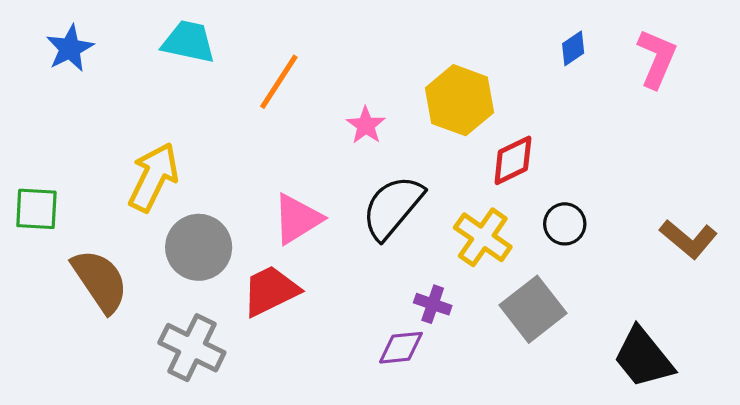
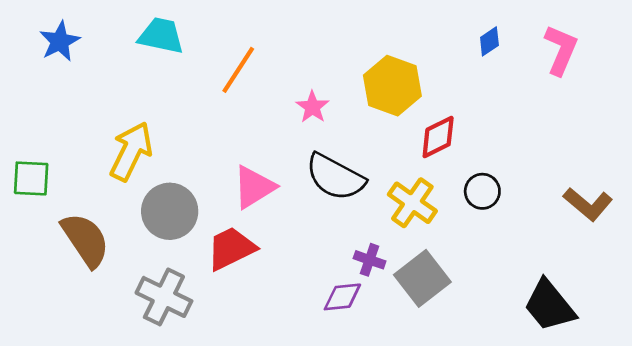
black semicircle: (393, 207) -> (335, 177), turned -102
gray square: (533, 309) -> (422, 278), moved

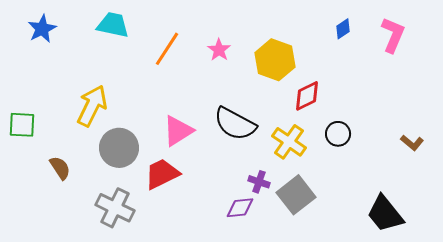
pink star: (312, 107) -> (219, 50), moved
brown L-shape: (588, 204) -> (412, 143), size x0.7
brown semicircle: (85, 240) -> (60, 168), size x0.6

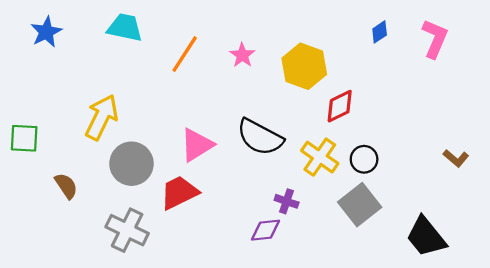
black circle: (338, 134) -> (364, 159), moved
gray square: (296, 195) -> (360, 205), moved

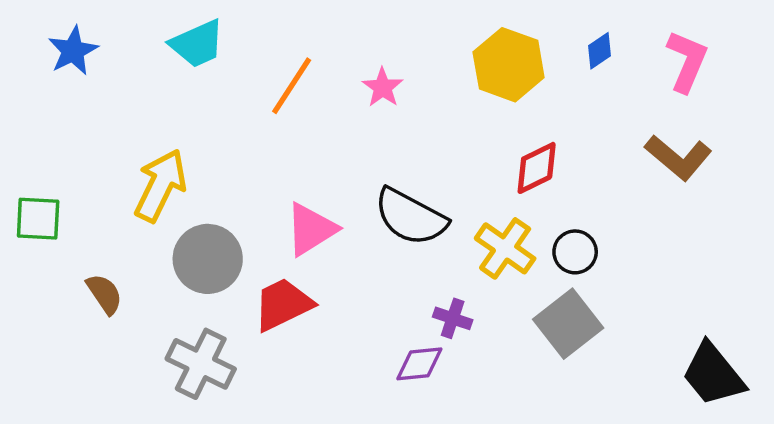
cyan trapezoid: (125, 27) -> (197, 44), turned 144
yellow hexagon: (304, 66) -> (509, 65), moved
brown L-shape: (456, 158) -> (678, 157), moved, size x1.6
black trapezoid: (426, 237) -> (713, 374), moved

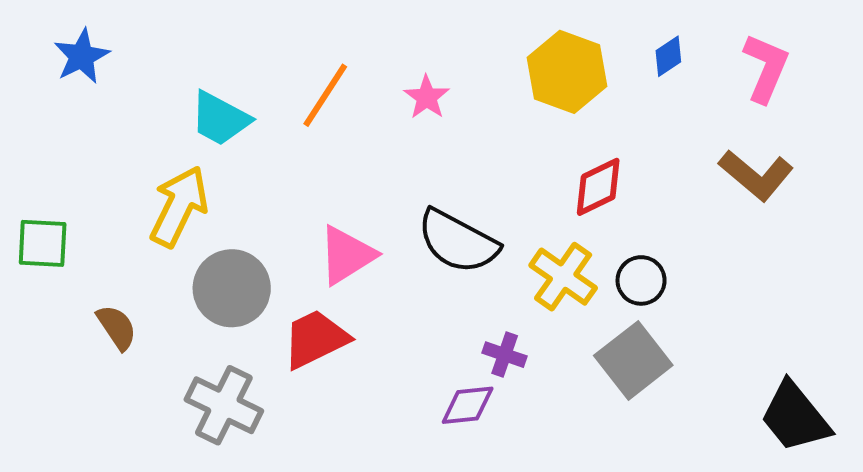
cyan trapezoid: (197, 44) -> (220, 119), moved, turned 52

